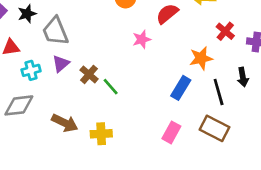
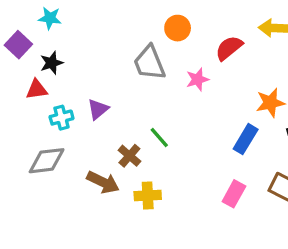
black star: (27, 14) -> (52, 63), moved
gray trapezoid: (55, 31) -> (149, 63), moved
brown cross: (89, 74) -> (129, 156), moved

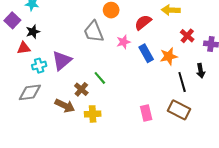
purple triangle: (98, 109) -> (62, 60), size x1.5
blue rectangle: (246, 139) -> (146, 53), moved, turned -60
pink rectangle: (234, 194) -> (146, 113), turned -42

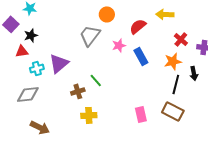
gray trapezoid: (94, 32) -> (90, 35), turned 60
orange star: (169, 56) -> (173, 61), moved
black line: (182, 82) -> (176, 84), turned 30
brown cross: (81, 89) -> (78, 91), turned 32
brown arrow: (65, 106) -> (40, 127), moved

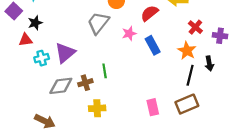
orange star: (173, 61) -> (187, 51), turned -30
green line: (96, 80) -> (105, 71), turned 32
gray diamond: (28, 94) -> (61, 86), moved
brown rectangle: (173, 111) -> (187, 104), turned -50

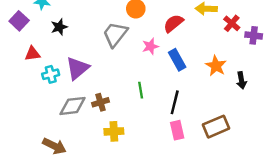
black star: (35, 23) -> (59, 27), moved
red cross: (195, 27) -> (232, 23), moved
purple cross: (220, 36) -> (254, 35), moved
green line: (105, 71) -> (141, 90), moved
black line: (190, 75) -> (175, 102), moved

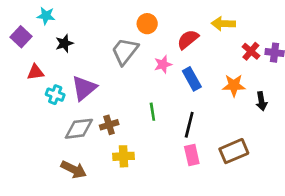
red cross: (232, 23) -> (251, 51), moved
orange star: (216, 66) -> (234, 85), turned -30
cyan cross: (51, 74) -> (55, 95), turned 35
brown arrow: (54, 146) -> (74, 169), moved

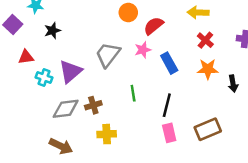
red semicircle: (188, 39) -> (154, 26), moved
gray trapezoid: (125, 51) -> (108, 55), moved
red cross: (251, 51) -> (205, 40), moved

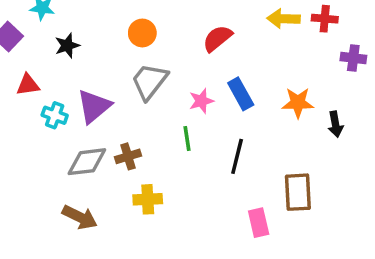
orange circle: (128, 12) -> (142, 33), moved
red cross: (205, 40) -> (325, 19), moved, turned -35
pink star: (143, 50) -> (201, 101), moved
brown rectangle: (208, 129) -> (298, 192), turned -70
pink rectangle: (169, 133) -> (259, 223), moved

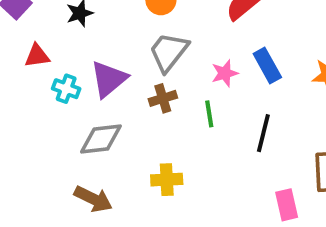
brown cross: (128, 156) -> (163, 98), moved

